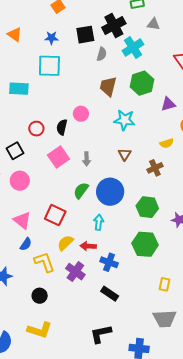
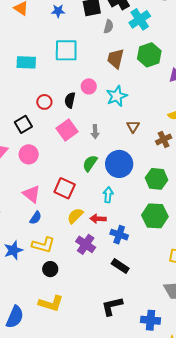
cyan square: (49, 66) -> (66, 50), moved
cyan star: (124, 120) -> (117, 96), moved, turned -30
yellow L-shape: (44, 262) -> (43, 245), moved, turned 125

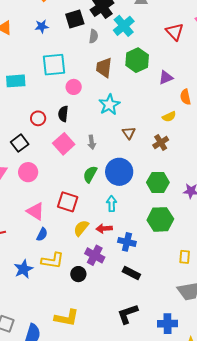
pink circle: (89, 86) -> (74, 87), moved
black circle: (50, 269) -> (78, 274), moved

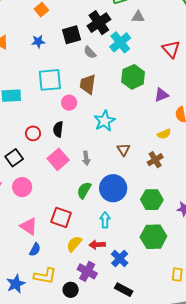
gray semicircle: (94, 36) -> (90, 52), turned 128
brown trapezoid: (104, 67) -> (88, 84), moved
blue cross: (127, 242) -> (120, 258), turned 30

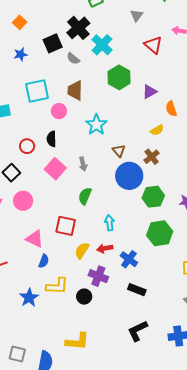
gray triangle: (138, 17) -> (136, 15), moved, turned -48
blue circle: (113, 188) -> (129, 176), moved

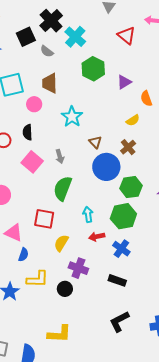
green semicircle: (85, 196) -> (63, 188), size x1.4
green hexagon: (160, 233) -> (123, 216), moved
red arrow: (105, 248) -> (97, 237), moved
blue cross: (129, 259) -> (121, 249), moved

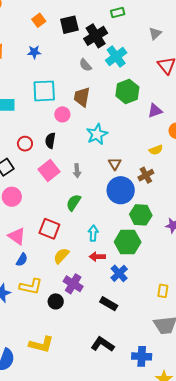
black square: (26, 37) -> (69, 25), moved
green semicircle: (63, 188) -> (74, 203), size x0.7
black L-shape: (119, 321) -> (102, 344), turned 50

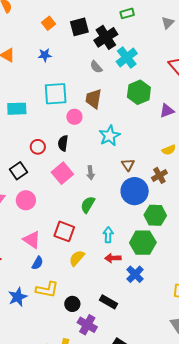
gray triangle: (155, 33) -> (168, 23), moved
purple cross: (73, 284) -> (87, 325), moved
black rectangle: (109, 304) -> (109, 302), moved

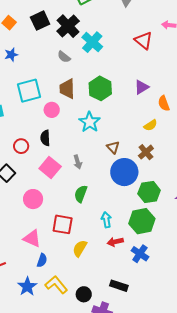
green hexagon: (139, 92) -> (100, 88), moved
pink circle: (26, 200) -> (33, 199), moved
yellow L-shape: (47, 290) -> (56, 285), turned -130
blue star: (18, 297) -> (27, 286), moved

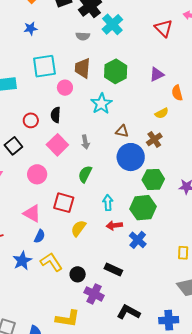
gray semicircle: (64, 57) -> (83, 36), turned -40
brown triangle: (113, 147) -> (122, 131), turned -40

